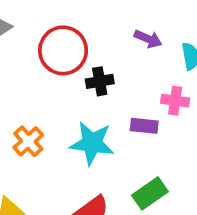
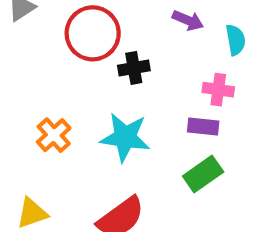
purple rectangle: (144, 126) -> (203, 126), moved
green rectangle: (150, 193) -> (203, 174), moved

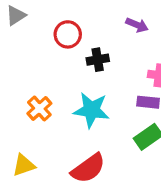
red circle: (93, 33) -> (68, 34), size x0.7

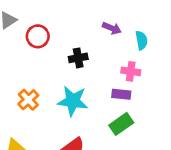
red circle: (68, 34) -> (38, 36), moved

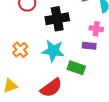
black cross: (78, 58) -> (57, 19), size x1.6
green rectangle: (121, 124) -> (76, 68), moved, turned 54

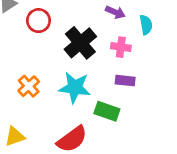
black cross: (57, 19) -> (80, 43), turned -30
pink cross: (96, 29) -> (121, 47), moved

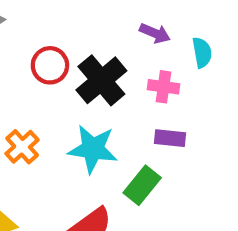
red circle: (38, 21) -> (50, 65), moved
green rectangle: (107, 111) -> (142, 185), turned -70

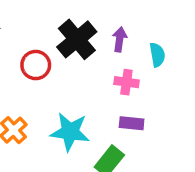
purple arrow: (155, 33) -> (120, 39), turned -105
black cross: (101, 80) -> (77, 39), moved

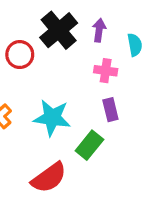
purple rectangle: (132, 123) -> (110, 110), turned 70

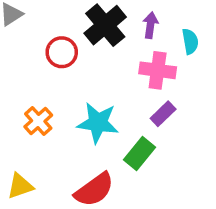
pink cross: (106, 71) -> (158, 70), size x1.4
purple rectangle: (110, 110) -> (163, 114), turned 60

